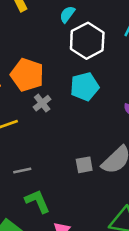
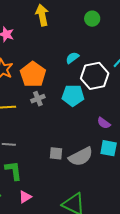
cyan semicircle: (67, 14) -> (72, 58), moved
white hexagon: (87, 41) -> (95, 76), moved

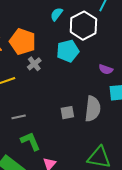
gray semicircle: (81, 157) -> (93, 109), turned -40

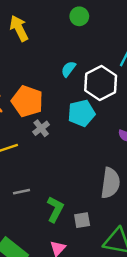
gray square: (67, 113) -> (82, 220), moved
green L-shape: (31, 141) -> (55, 209), moved, turned 50

